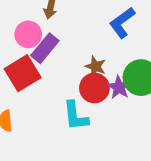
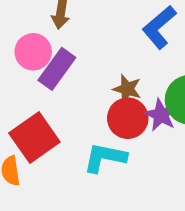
red square: (23, 73) -> (34, 137), moved
cyan L-shape: (76, 116) -> (105, 158), turned 112

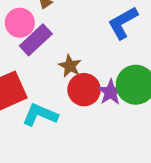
brown star: (127, 89) -> (70, 66), moved
cyan L-shape: (105, 158) -> (40, 115), moved

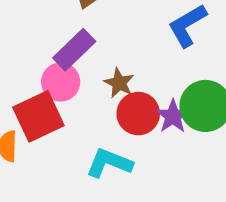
pink circle: (20, 23) -> (61, 82), moved
cyan L-shape: (40, 115) -> (109, 163), moved

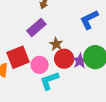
pink circle: (61, 82) -> (40, 65), moved
cyan L-shape: (109, 163) -> (49, 81), turned -45

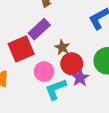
red square: (18, 57) -> (21, 49), moved
purple star: (80, 61) -> (80, 78), moved

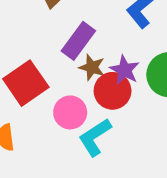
purple rectangle: (39, 29) -> (78, 41), moved
purple star: (80, 78) -> (125, 70), moved

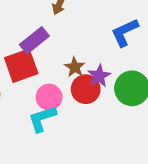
purple rectangle: (78, 41) -> (34, 40), moved
cyan L-shape: (95, 137) -> (42, 119), moved

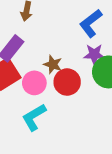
purple star: (99, 76) -> (94, 54), moved, turned -30
pink circle: (49, 97) -> (34, 83), moved

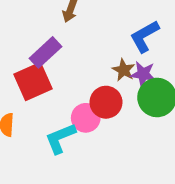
brown star: (53, 64) -> (124, 70), moved
pink circle: (34, 83) -> (86, 118), moved

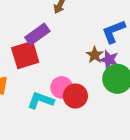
red circle: (106, 102) -> (75, 96), moved
cyan L-shape: (60, 138) -> (41, 100), turned 35

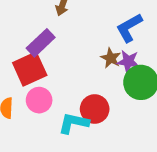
pink circle: (62, 87) -> (39, 100), moved
cyan L-shape: (41, 100) -> (74, 123), moved

